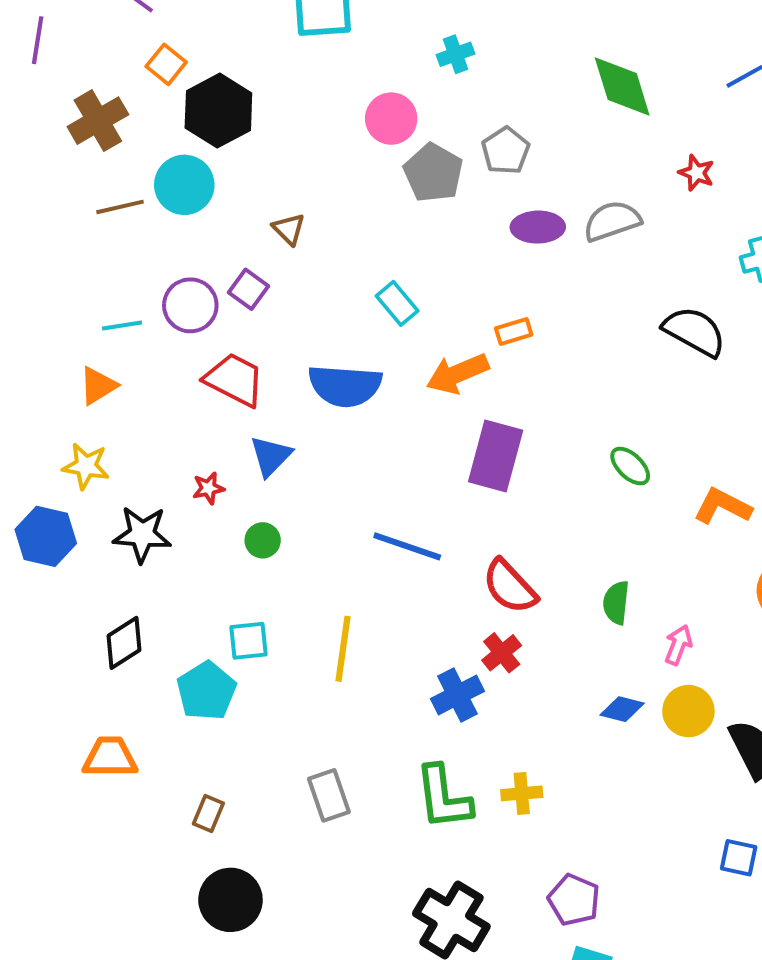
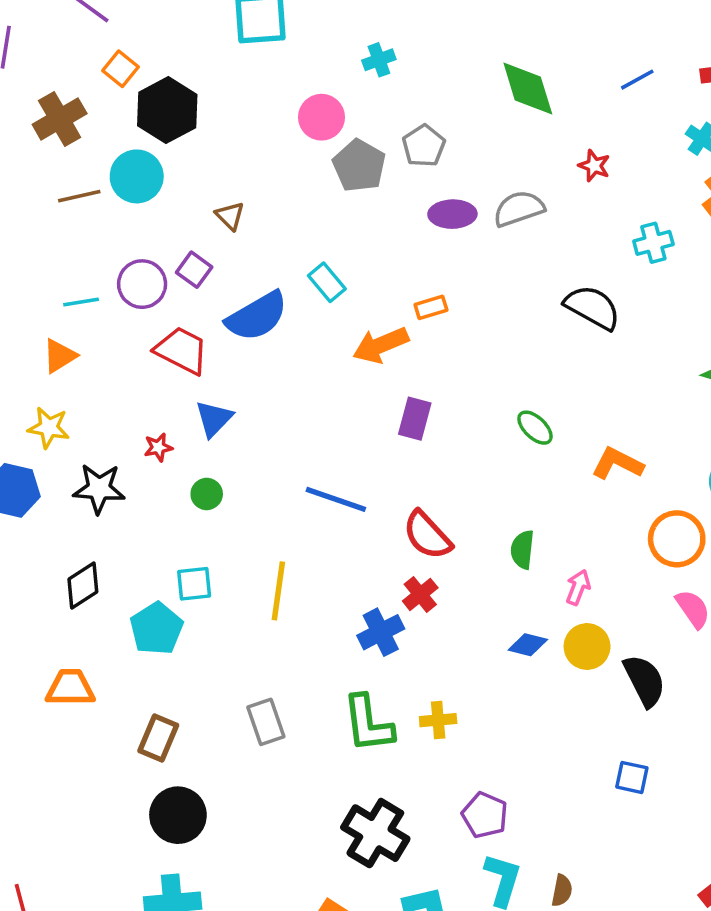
blue semicircle: (345, 386) -> (257, 316), moved, turned -34
purple rectangle: (496, 456) -> (415, 419), size x0.7
brown rectangle: (208, 814) -> (158, 738), size x1.4

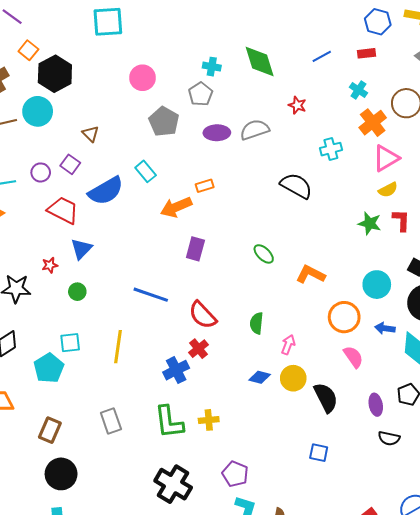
cyan cross: (379, 60) -> (212, 67), moved, turned 30
gray pentagon: (359, 166) -> (164, 122), moved
purple circle: (142, 284) -> (41, 172), size x0.7

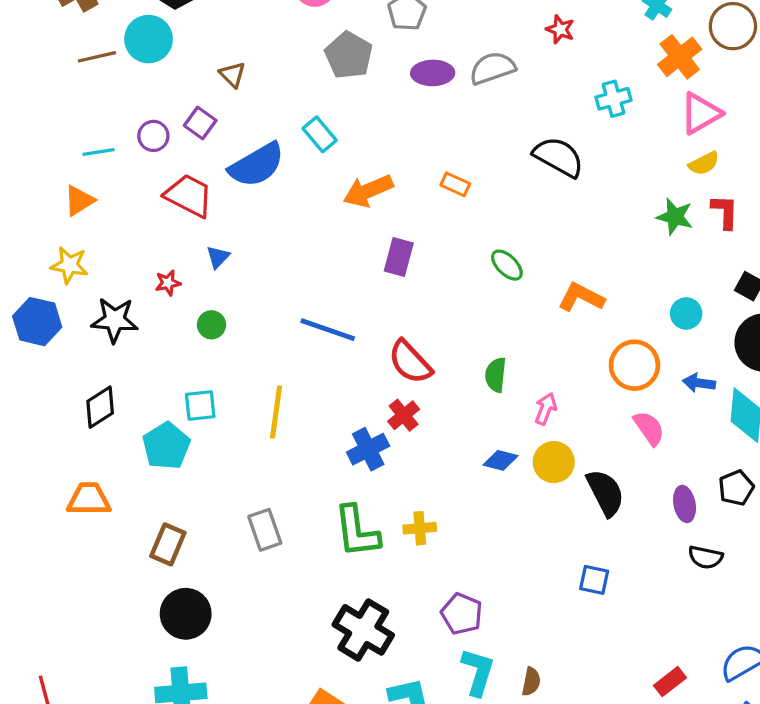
orange rectangle: (205, 186) -> (455, 184), moved, turned 42
blue triangle: (81, 249) -> (218, 257), size x0.7
cyan circle: (377, 285) -> (686, 313), size x0.7

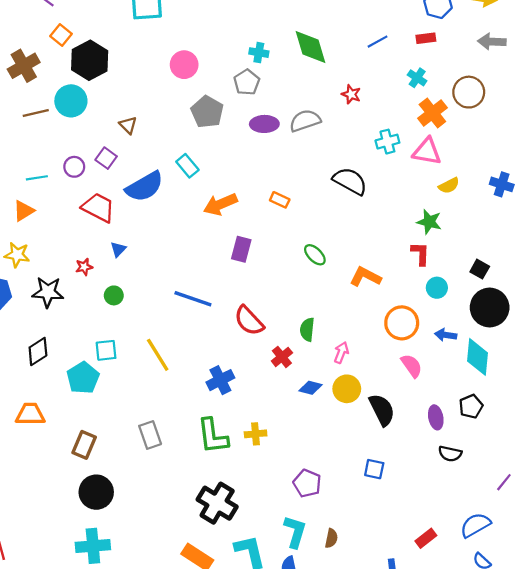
pink triangle: (701, 113) -> (427, 151), moved, turned 40
red L-shape: (725, 212) -> (420, 254), moved
yellow line: (276, 412) -> (158, 355), turned -40
red cross: (404, 415) -> (282, 357), moved
purple pentagon: (462, 614) -> (307, 483), moved

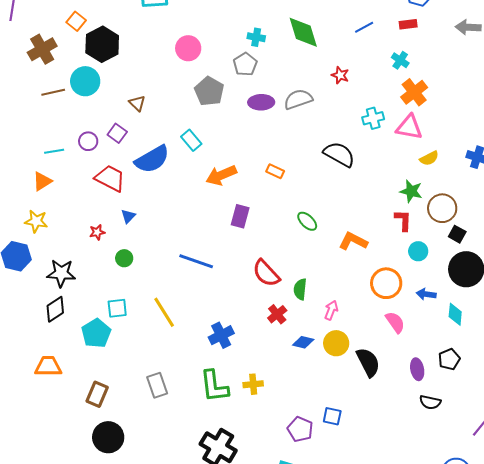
brown circle: (469, 92) -> (442, 208), moved
black star: (48, 292) -> (61, 273), moved
red semicircle: (249, 321) -> (266, 273), moved
cyan diamond: (478, 357) -> (455, 314), size x0.7
blue square: (374, 469) -> (332, 416), moved

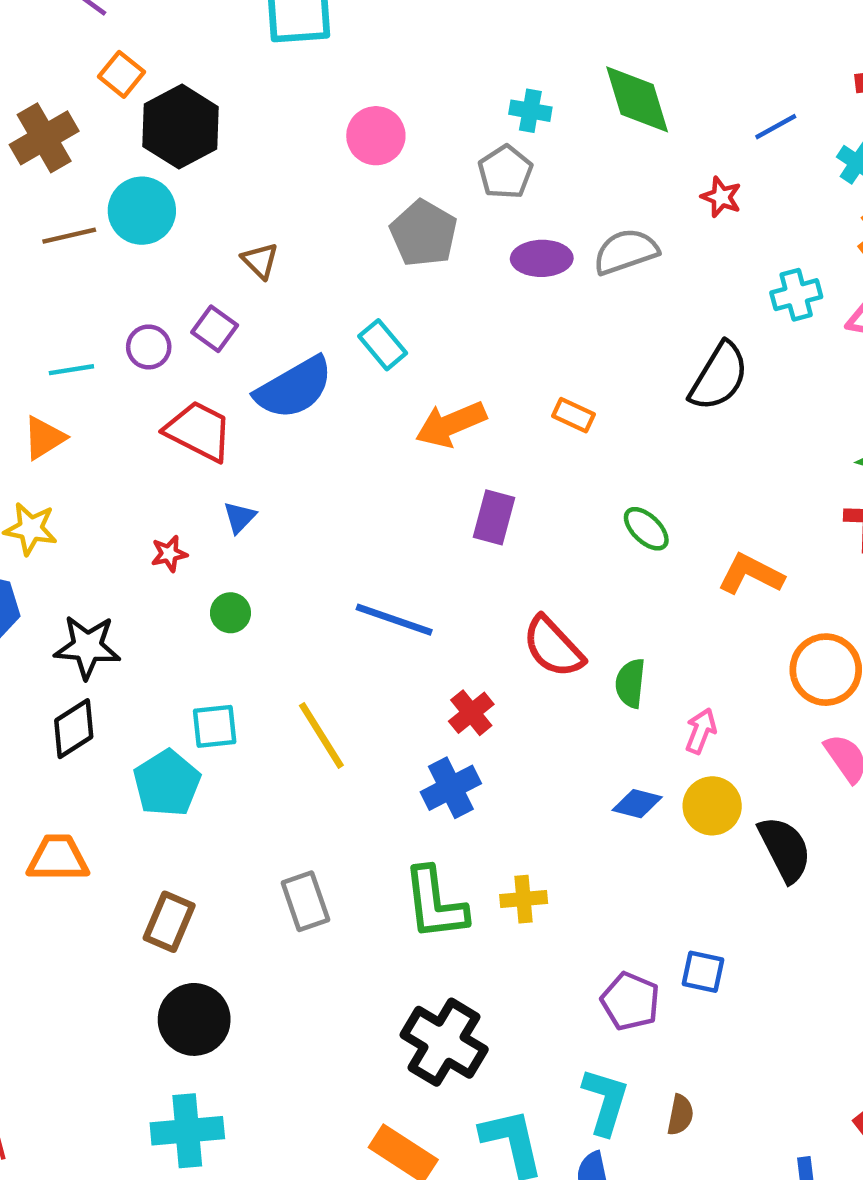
blue line: (364, 27) -> (776, 127), moved
black semicircle: (339, 154) -> (719, 377), turned 92
red cross: (277, 314) -> (471, 713), moved

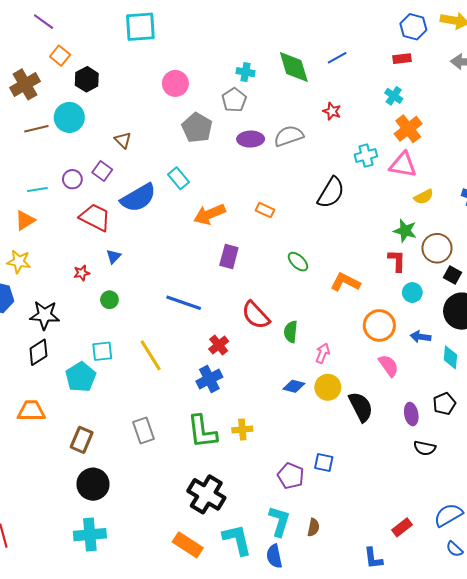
black hexagon: (181, 127) -> (87, 79), size x0.7
blue line: (776, 127) -> (337, 58), moved

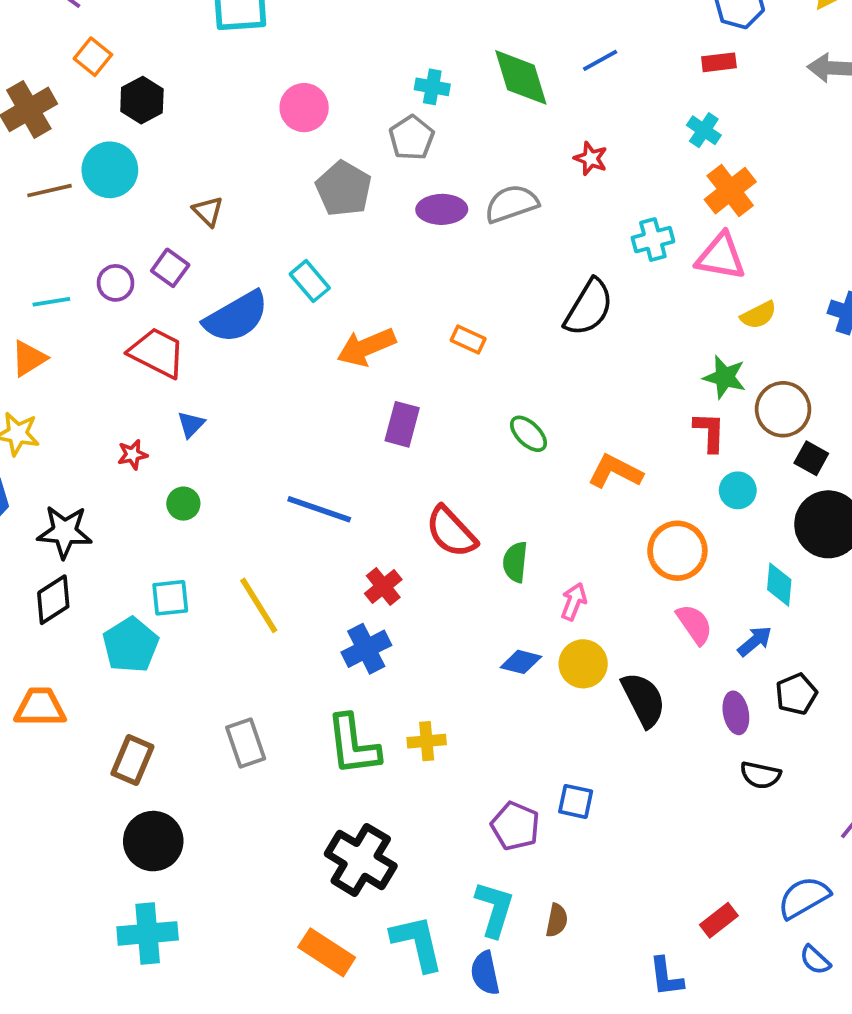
blue arrow: (421, 337) -> (755, 641), moved, turned 132
cyan diamond: (450, 357) -> (779, 585), moved

